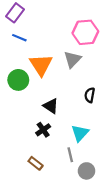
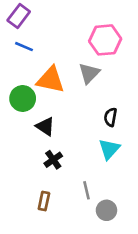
orange triangle: (41, 65) -> (51, 80), turned -45
black triangle: (51, 106) -> (45, 126), moved
cyan triangle: (80, 133) -> (109, 149), moved
brown rectangle: (36, 163) -> (44, 201), turned 64

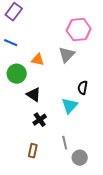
blue line: (24, 47) -> (11, 43), moved
orange triangle: (51, 80) -> (38, 60), size x0.6
cyan triangle: (109, 149) -> (70, 106), moved

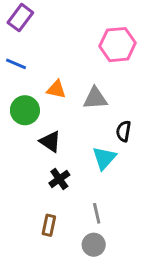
gray triangle: (67, 55) -> (95, 98), moved, turned 42
gray circle: (80, 158) -> (94, 245), moved

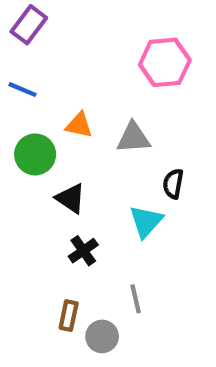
gray circle: (94, 245) -> (102, 336), moved

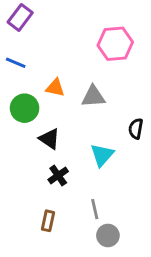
black semicircle: (173, 184) -> (136, 129), moved
gray circle: (102, 336) -> (108, 235), moved

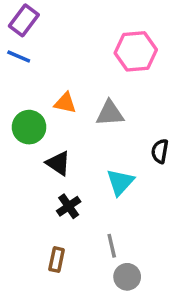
blue line: (16, 63) -> (19, 57), moved

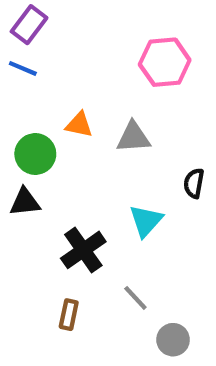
black triangle: (58, 163) -> (25, 202), moved, turned -40
black cross: (69, 206) -> (83, 250), size x1.5
gray line: (112, 246) -> (135, 298), turned -30
gray circle: (127, 277) -> (173, 340), moved

